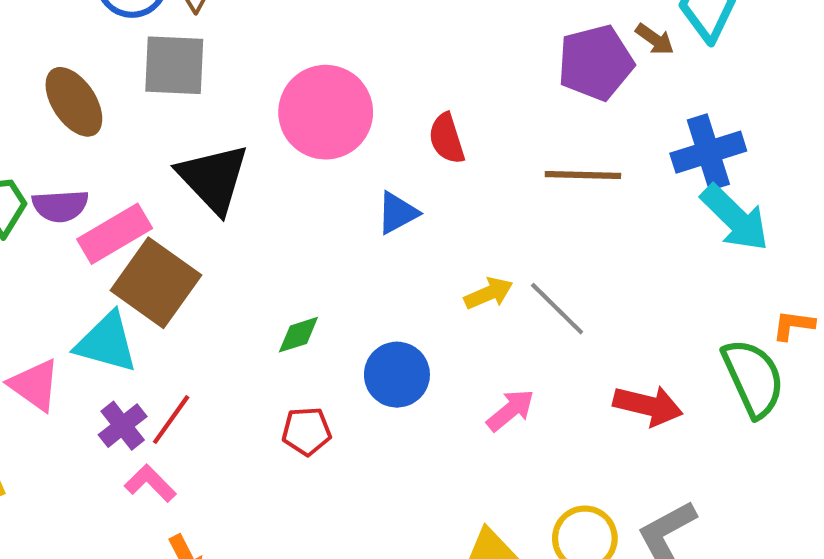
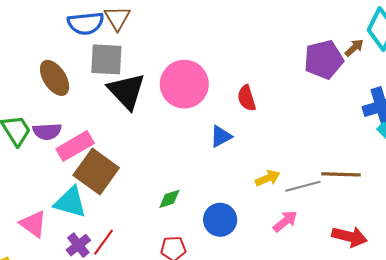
brown arrow: (655, 39) -> (354, 48), turned -78
brown line: (583, 175) -> (341, 174), moved
black triangle: (213, 178) -> (127, 91), moved
gray line: (557, 309) -> (303, 186), turned -60
pink arrow: (510, 410) -> (285, 221), moved

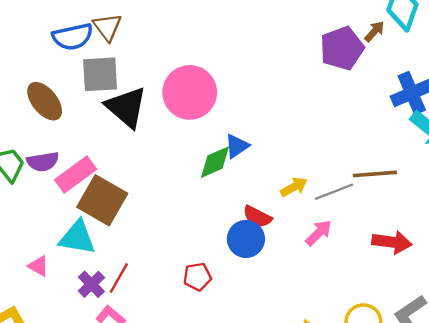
red semicircle: (247, 98) -> (257, 217), moved, turned -40
green diamond: (169, 199) -> (215, 162), moved, size x1.4
pink triangle: (33, 224) -> (39, 266), size x0.7

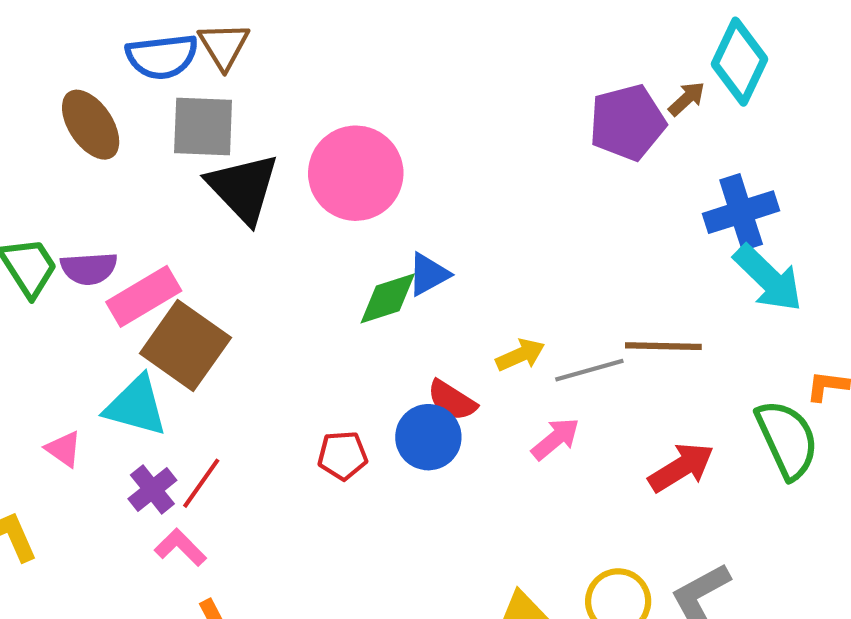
brown ellipse: (45, 101) -> (91, 125), moved
red arrow: (392, 242) -> (681, 467), turned -45
red pentagon: (197, 277) -> (343, 455), moved

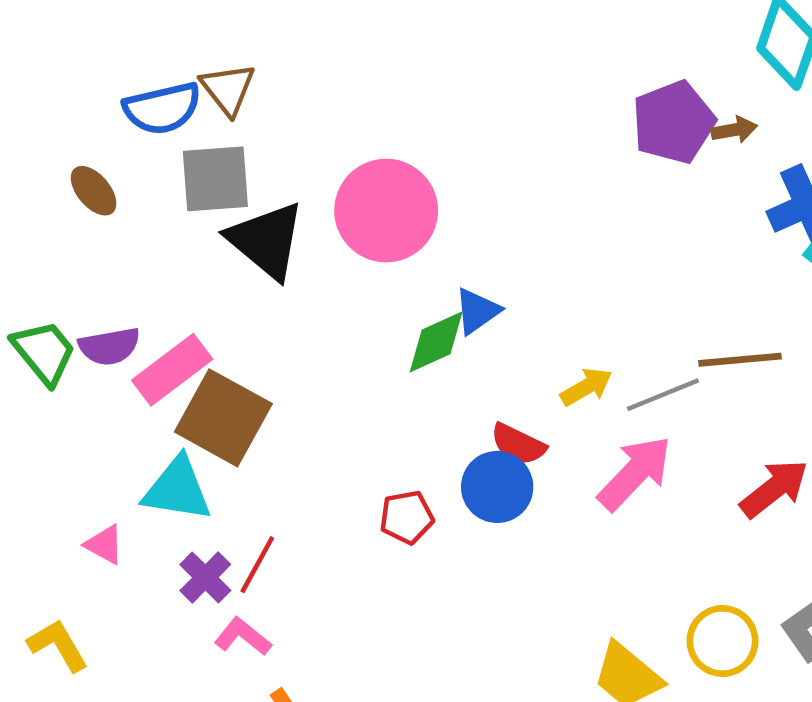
brown arrow: (687, 99) -> (734, 130), moved, turned 39
brown ellipse: (91, 125) -> (94, 191), size x0.7
pink arrow: (555, 439) -> (635, 473), size x1.5

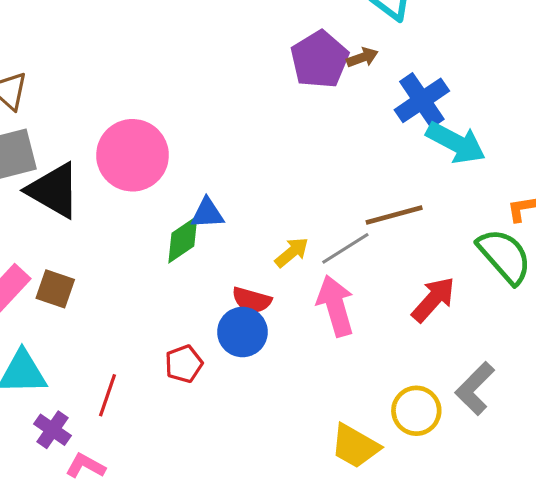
blue triangle: (477, 311) -> (207, 213), turned 42
brown square: (223, 418) -> (55, 289), moved, size x0.6
pink arrow: (635, 473) -> (336, 306), turned -50
red line: (257, 565) -> (108, 395), moved

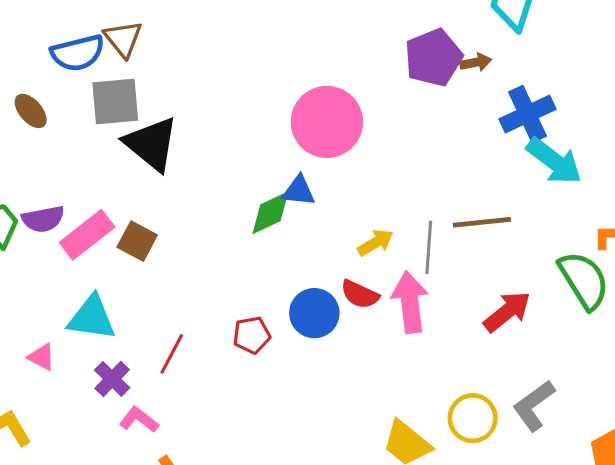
pink circle: (132, 155) -> (327, 122), moved
gray line: (345, 248) -> (429, 247), turned -63
red semicircle: (252, 300) -> (360, 294), moved

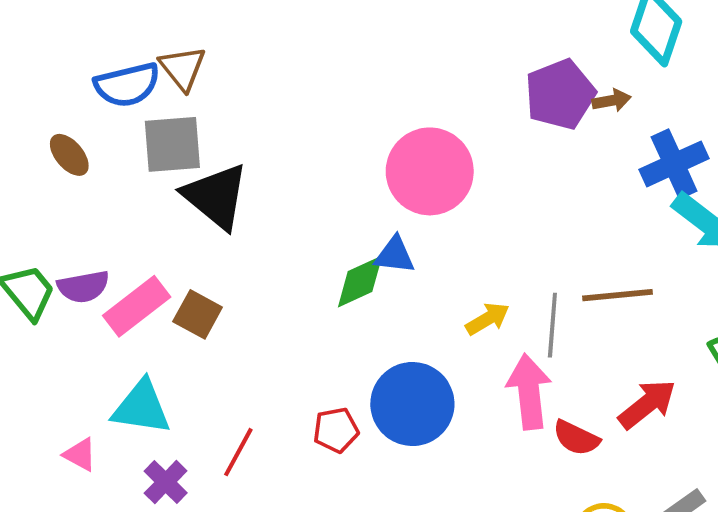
red semicircle: (360, 294) -> (576, 438), moved
blue circle: (314, 313) -> (412, 404), size x1.4

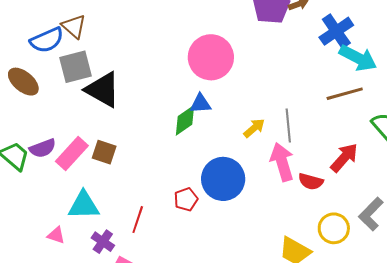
brown ellipse: (69, 155) -> (23, 82), size x1.4
brown line: (618, 295) -> (345, 94), moved

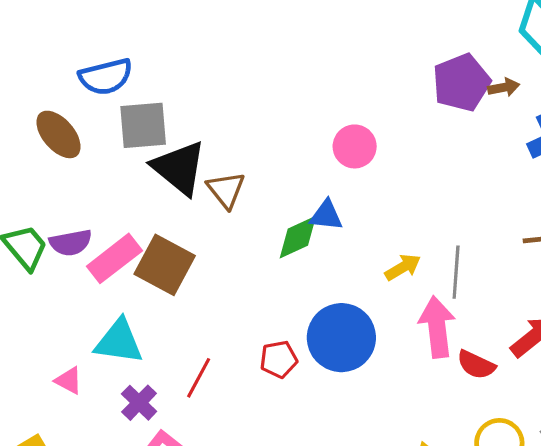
brown triangle: (74, 26) -> (226, 190), moved
pink circle: (211, 57) -> (355, 146), size x0.6
brown square: (104, 152) -> (165, 265), size x1.5

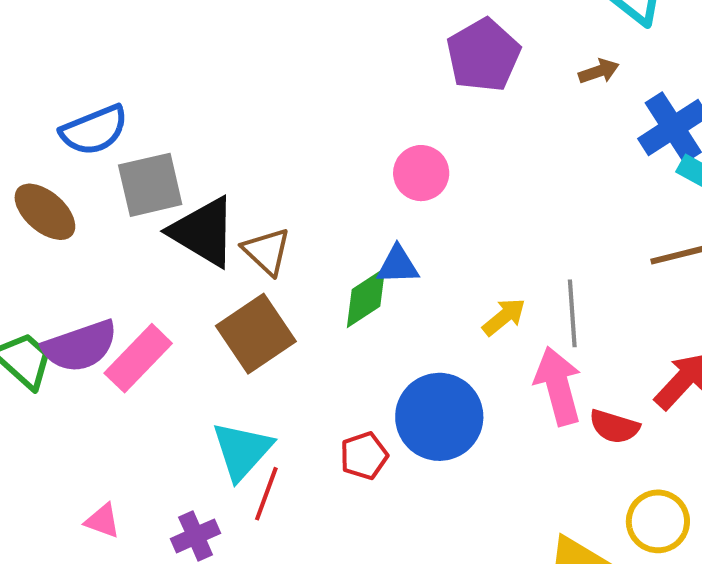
purple pentagon: (461, 83) -> (483, 55), moved
purple semicircle: (71, 243) -> (80, 346), size x1.4
brown square: (165, 265) -> (256, 334), moved, turned 36
cyan triangle: (119, 342) -> (242, 451), moved, turned -48
purple cross: (139, 403) -> (196, 536), turned 30

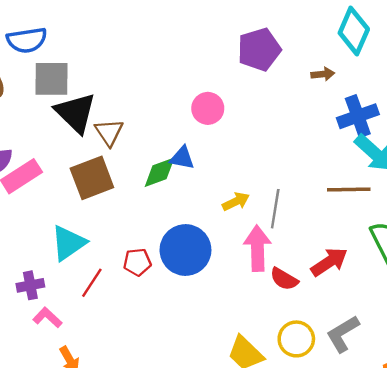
red line: (266, 494) -> (92, 283), moved

